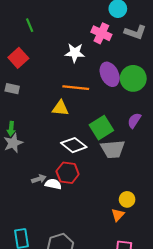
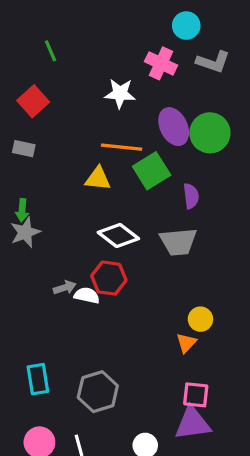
purple semicircle: (134, 120) -> (191, 196), moved, turned 140
green square: (101, 128) -> (152, 171), moved

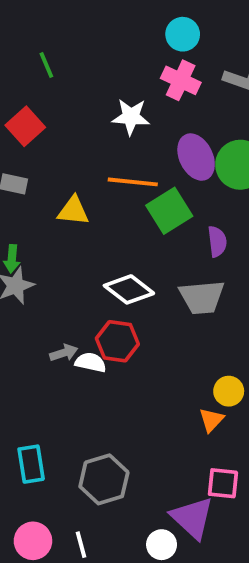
cyan circle: (186, 26) -> (183, 34), moved
yellow triangle: (98, 179) -> (73, 211), moved
purple triangle: (193, 423) -> (192, 518), moved, turned 51

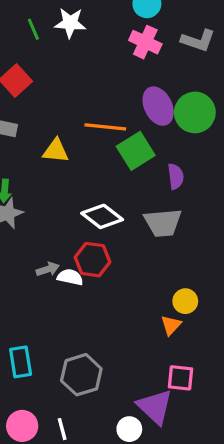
white star: (131, 117) -> (70, 23), moved

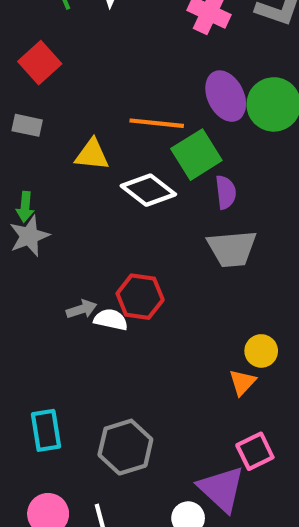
purple semicircle: (176, 176) -> (226, 192), moved
white diamond: (102, 216) -> (148, 190), moved
pink square: (180, 378) -> (255, 451), turned -32

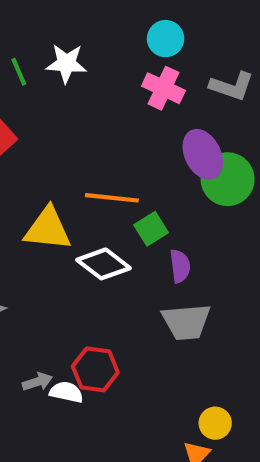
purple ellipse: (226, 96) -> (203, 154), moved
yellow triangle: (92, 155) -> (48, 229), size x1.4
green square: (196, 155) -> (151, 229), size x0.7

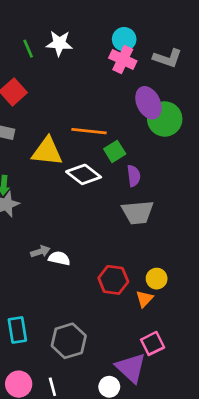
cyan circle: (166, 39) -> (124, 39), moved
red hexagon: (95, 369) -> (113, 280), moved

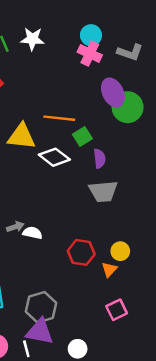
purple triangle: (131, 368) -> (40, 332), moved, turned -32

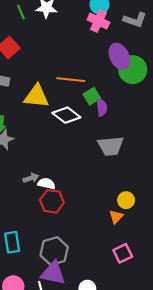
purple semicircle: (100, 158) -> (102, 107), moved
red hexagon: (81, 252) -> (52, 201), moved

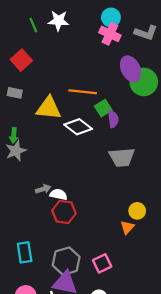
pink square: (123, 253) -> (102, 263), moved

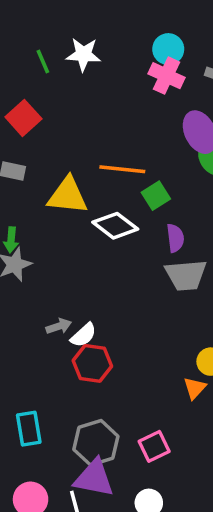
purple semicircle: (113, 119) -> (175, 238), moved
white semicircle: (58, 194) -> (83, 335), turned 126

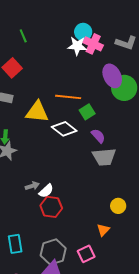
cyan circle: (168, 49) -> (83, 32), moved
white star: (83, 54) -> (77, 46), moved
purple semicircle: (175, 238) -> (98, 136), turned -35
orange triangle: (195, 388) -> (103, 230), moved

